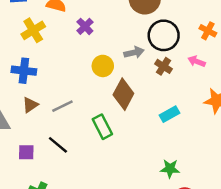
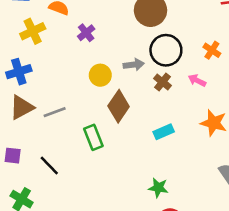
blue cross: (24, 71) -> (19, 72), turned -30
brown triangle: (30, 105) -> (22, 107), size x1.5
black line: (58, 145) -> (49, 166), moved

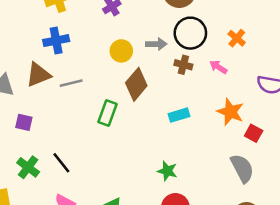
blue cross: (19, 72) -> (56, 41), moved
brown cross: (163, 82) -> (183, 65), turned -30
green rectangle: (93, 137) -> (107, 113), turned 35
black line: (49, 166) -> (61, 163), moved

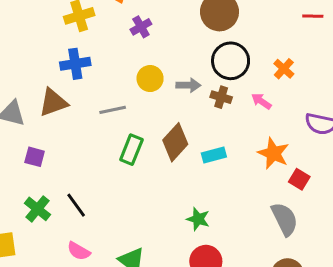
gray arrow: (156, 44) -> (188, 85), moved
gray line: (71, 83) -> (113, 110), moved
brown diamond: (136, 84) -> (175, 142), moved

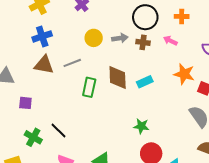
orange cross: (284, 69) -> (182, 16), turned -32
brown triangle: (53, 102) -> (44, 65), moved, turned 40
brown diamond: (175, 142) -> (118, 78), turned -35

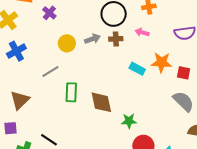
brown triangle: (44, 65) -> (20, 100), moved, turned -45
brown diamond: (118, 78) -> (101, 102), moved
cyan rectangle: (145, 82) -> (137, 69), moved, turned 63
purple square: (25, 103) -> (10, 128), moved

